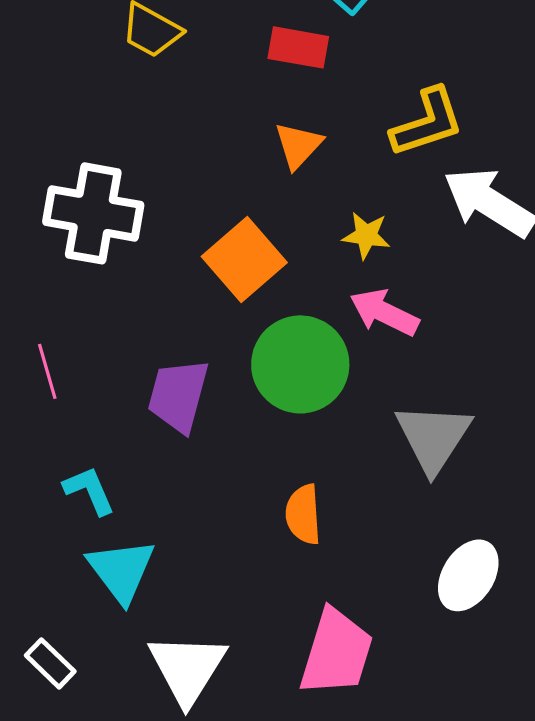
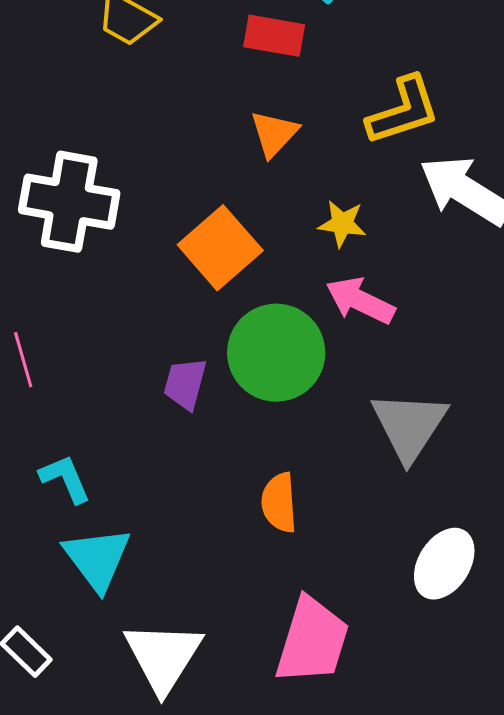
purple trapezoid: (178, 395) -> (185, 384), moved, size x0.7

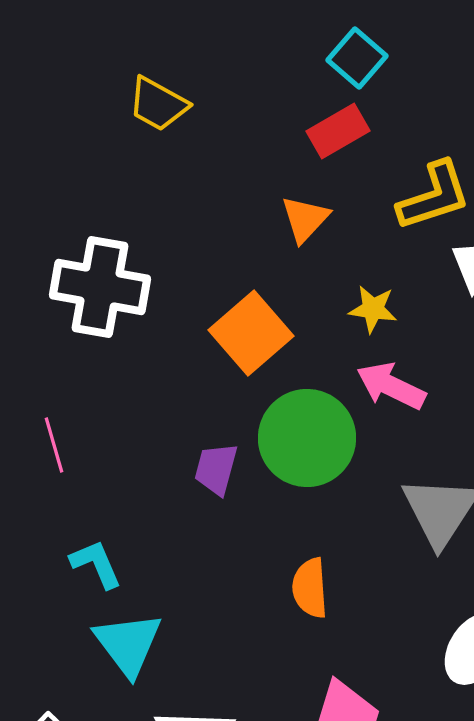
red rectangle: (274, 36) -> (338, 131), moved, turned -40

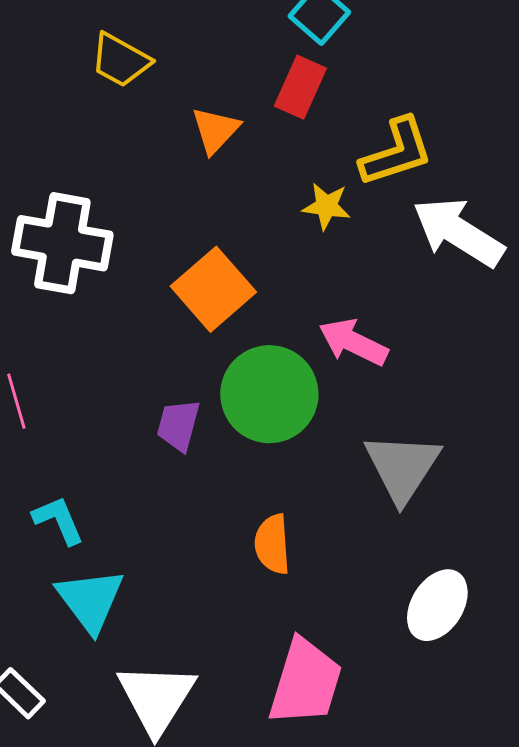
red rectangle: (338, 131) -> (300, 87), turned -36
orange triangle: (305, 219) -> (215, 130), moved
yellow star: (373, 309) -> (326, 206), moved

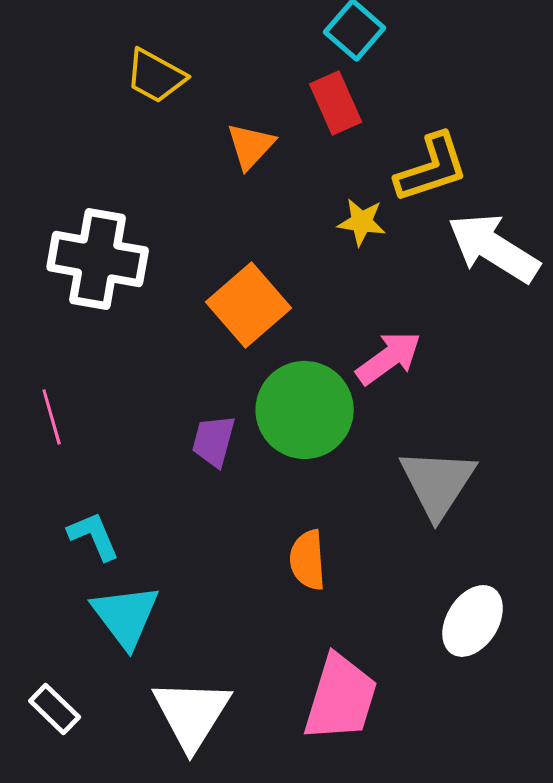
red rectangle: (300, 87) -> (336, 103), turned -48
pink arrow: (353, 342) -> (389, 358), turned 118

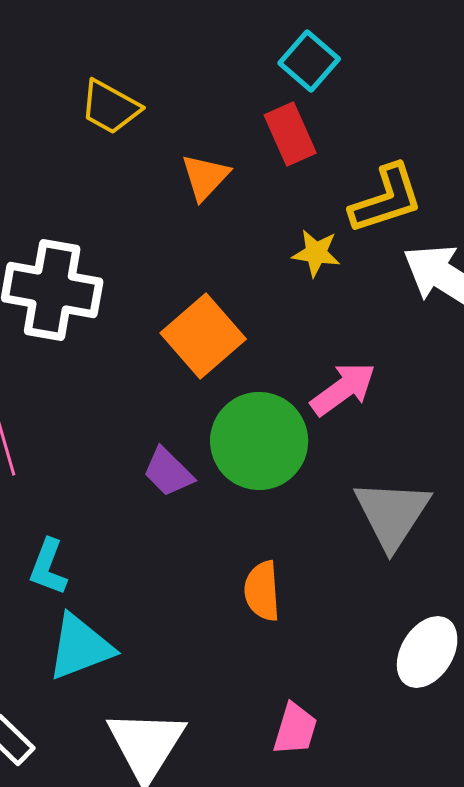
purple trapezoid: (214, 441) -> (168, 472), turned -60
cyan L-shape: (94, 536) -> (48, 567), turned -136
cyan triangle: (126, 616) -> (80, 647), turned 46
pink trapezoid: (341, 698) -> (295, 729), size x0.6

